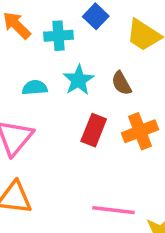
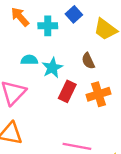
cyan star: (78, 80) -> (52, 68), moved

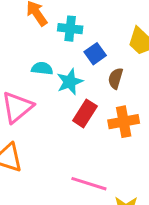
blue square: (74, 14) -> (95, 54), moved
brown semicircle: (88, 61) -> (116, 78), turned 35

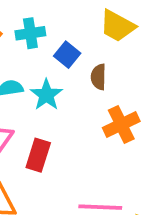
red rectangle: (85, 113) -> (38, 155), moved

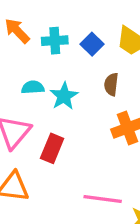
blue square: (67, 55) -> (92, 44), moved

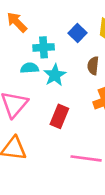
cyan cross: (55, 41) -> (44, 47), moved
red rectangle: (52, 148) -> (59, 116), moved

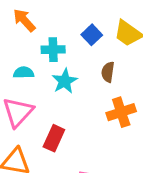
cyan semicircle: (30, 68) -> (24, 73), moved
red rectangle: (59, 116) -> (54, 138), moved

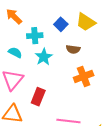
brown semicircle: (108, 72) -> (73, 49), turned -88
cyan semicircle: (24, 73) -> (15, 52), turned 32

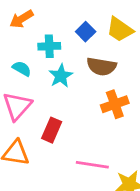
orange arrow: (14, 16) -> (21, 19), turned -78
brown semicircle: (73, 49) -> (101, 66), size x1.5

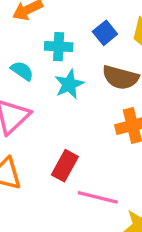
red rectangle: (52, 130) -> (65, 166), moved

